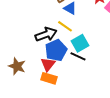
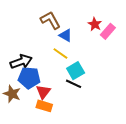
black arrow: (46, 34) -> (21, 62), moved
blue pentagon: (56, 50) -> (29, 78), moved, turned 30

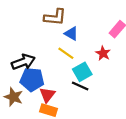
brown L-shape: (50, 20) -> (55, 17), turned 125
red star: (95, 24) -> (103, 53), moved

